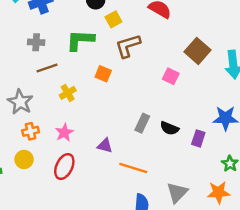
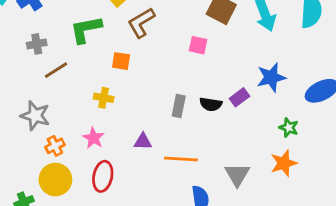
yellow cross: (68, 93) -> (104, 98), moved, turned -35
purple rectangle: (198, 138) -> (240, 97), moved, turned 49
yellow circle: (24, 159) -> (55, 180), size x1.5

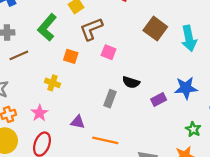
green L-shape: (86, 29) -> (47, 27), turned -48
pink square: (198, 45) -> (109, 52), moved
black semicircle: (211, 104) -> (131, 82), moved

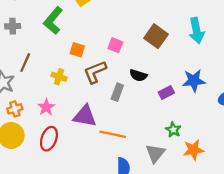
brown L-shape: (91, 29) -> (95, 72), moved
brown square: (155, 29) -> (156, 36), moved
brown line: (19, 55) -> (25, 63), moved, turned -42
purple triangle: (78, 122) -> (85, 116), size x1.6
green star: (193, 129) -> (173, 130), moved

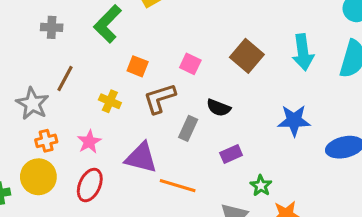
purple rectangle: (166, 93) -> (231, 154), moved

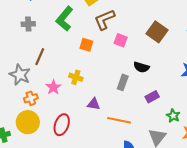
brown L-shape: (160, 98) -> (105, 20), moved
yellow cross: (110, 101) -> (76, 77), moved
pink star: (89, 142) -> (53, 87), moved
purple triangle: (141, 158) -> (94, 104), size x0.6

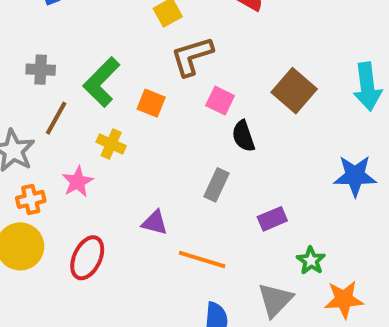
green L-shape: (65, 19) -> (101, 82), moved
gray cross: (28, 24) -> (41, 70), moved
black semicircle: (141, 67) -> (243, 136), moved, turned 49
yellow cross: (76, 77) -> (111, 144), moved

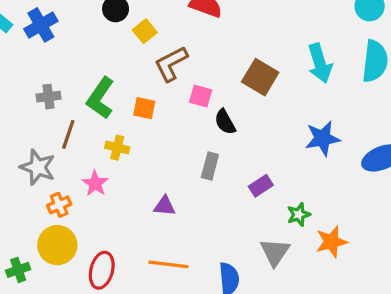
red ellipse: (87, 258) -> (102, 270), moved
orange line: (202, 260) -> (168, 264), moved
green star: (311, 261) -> (299, 214), turned 30

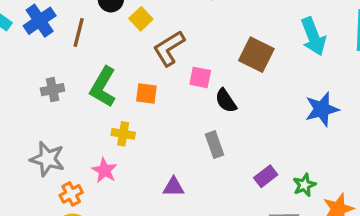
brown line: (68, 134) -> (79, 33), moved
gray rectangle: (210, 166) -> (214, 145), turned -30
purple rectangle: (261, 186) -> (266, 176), moved

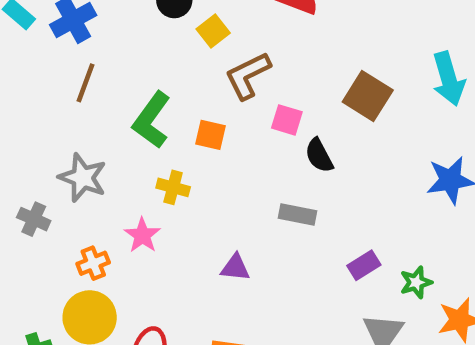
brown line: (79, 33) -> (85, 83), moved
gray cross: (53, 90) -> (34, 219), moved, turned 30
gray rectangle: (214, 145) -> (298, 215), turned -65
gray star: (47, 159) -> (83, 178), moved

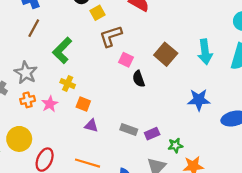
orange square: (210, 135) -> (83, 104), moved
gray rectangle: (298, 215) -> (129, 130), moved
orange cross: (93, 263) -> (28, 100), moved

